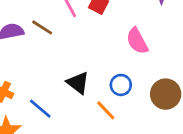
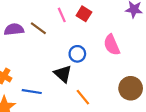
blue circle: (121, 85) -> (77, 54), moved
blue line: (40, 109) -> (32, 92), turned -36

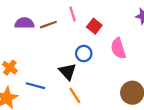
red square: (84, 14) -> (94, 26), moved
brown line: (38, 28) -> (48, 25), turned -63
orange line: (83, 97) -> (75, 95), moved

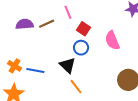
red square: (94, 26) -> (84, 29), moved
blue line: (35, 86) -> (35, 70), moved

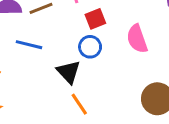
red square: (84, 29) -> (95, 19), turned 32
blue line: (35, 70) -> (29, 45), moved

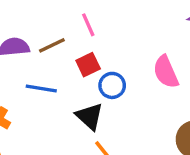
red square: (95, 19) -> (88, 65), moved

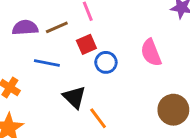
black triangle: (90, 116) -> (74, 97), moved

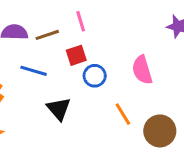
orange line: (98, 118) -> (123, 114), moved

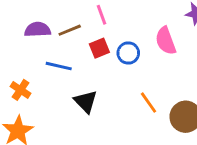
pink semicircle: (142, 70) -> (166, 41), moved
blue circle: (95, 76) -> (128, 53), moved

